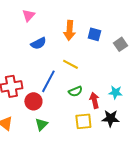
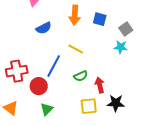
cyan star: (115, 92) -> (121, 47), moved

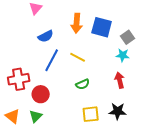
blue square: (100, 19) -> (102, 27), size x1.5
blue line: (54, 66) -> (52, 60), moved
red arrow: (100, 85) -> (120, 80), moved
green triangle: (47, 109) -> (36, 116), moved

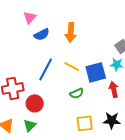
blue square: (102, 27) -> (96, 72), moved, turned -30
blue semicircle: (46, 36) -> (42, 34), moved

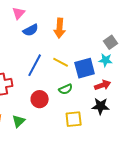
red arrow: (114, 89) -> (103, 85), turned 84
red circle: (35, 103) -> (40, 99), moved
black star: (112, 120) -> (101, 106), moved

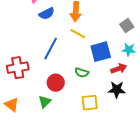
cyan star: (106, 60) -> (129, 50), moved
yellow line: (61, 62) -> (78, 34), moved
green semicircle: (66, 89) -> (82, 73), turned 40
green triangle: (19, 121) -> (45, 102), moved

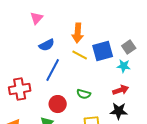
blue semicircle: (47, 14) -> (47, 45), moved
cyan star: (129, 50) -> (124, 66), moved
blue square: (101, 52) -> (103, 51), moved

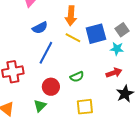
green semicircle: (84, 94) -> (77, 77), turned -40
black star: (119, 111) -> (125, 94), moved, turned -30

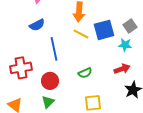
blue semicircle: (40, 28) -> (37, 25), moved
blue line: (46, 53) -> (54, 49), turned -40
red circle: (51, 87) -> (50, 81), moved

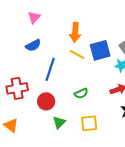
blue line: (54, 49) -> (50, 69), turned 30
green triangle: (48, 102) -> (59, 122), moved

